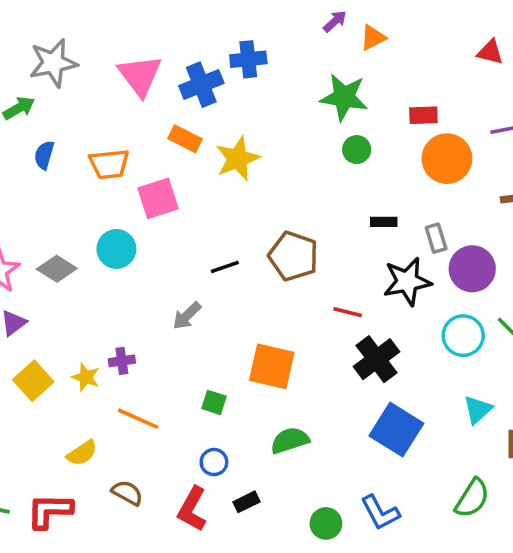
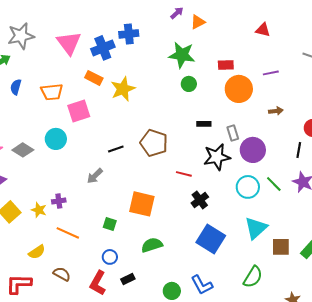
black cross: (376, 359) -> (200, 200), size x0.7
cyan triangle: (478, 410) -> (256, 228), size x1.4

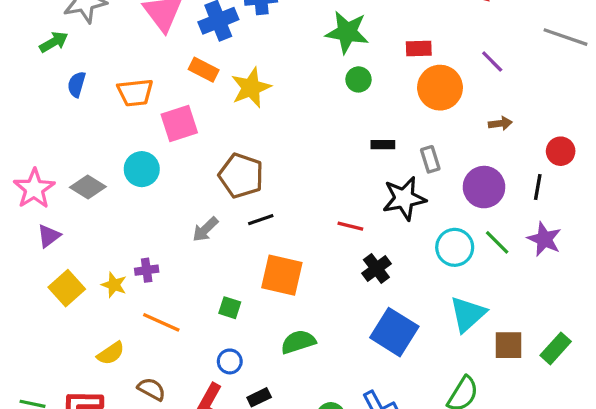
purple line: (271, 73) -> (492, 62), turned 56
brown pentagon: (154, 143) -> (241, 176), moved
black line: (116, 149) -> (261, 220), moved
purple circle: (253, 150) -> (484, 187), moved

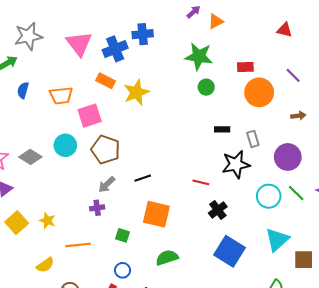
brown pentagon: (241, 176) -> (106, 150), moved
purple cross: (147, 270) -> (97, 208), moved
orange line: (161, 322) -> (78, 245), turned -30

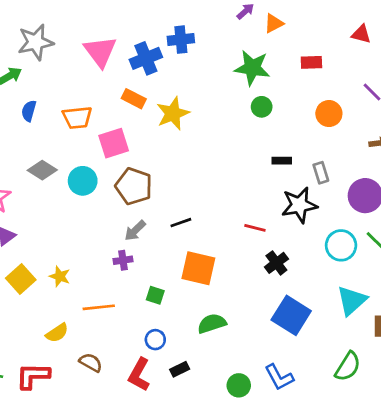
red rectangle: (245, 67) -> (311, 62), moved
orange circle: (259, 92) -> (329, 114), size x0.7
gray diamond: (30, 157) -> (42, 170), moved

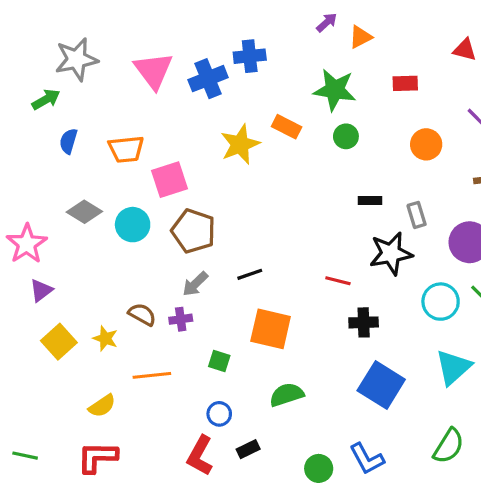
orange rectangle: (134, 99) -> (287, 127), moved
black cross: (276, 263) -> (364, 322), turned 35
brown semicircle: (91, 362) -> (142, 314), moved
red L-shape: (33, 376) -> (97, 457), moved

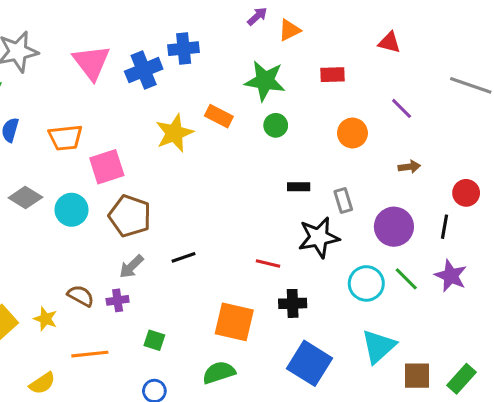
orange square: (271, 329) -> (234, 322), moved

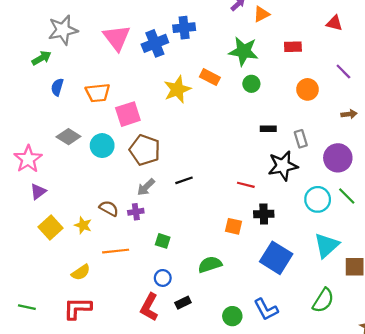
orange square: (234, 322) -> (233, 226), moved, size x0.6

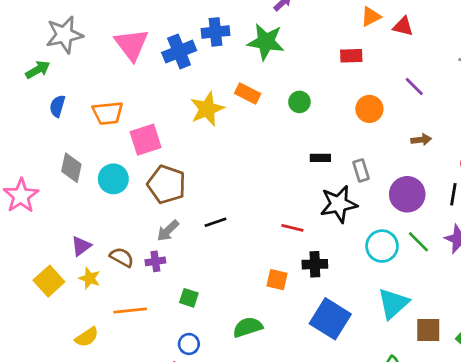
orange triangle: (261, 14) -> (371, 17), moved
green star: (244, 51) -> (266, 42), moved
gray diamond: (68, 137) -> (71, 168), turned 70
purple triangle: (38, 192) -> (81, 246), moved

